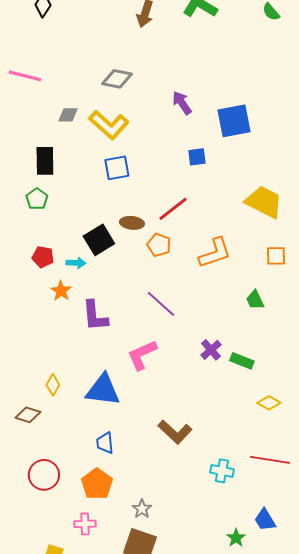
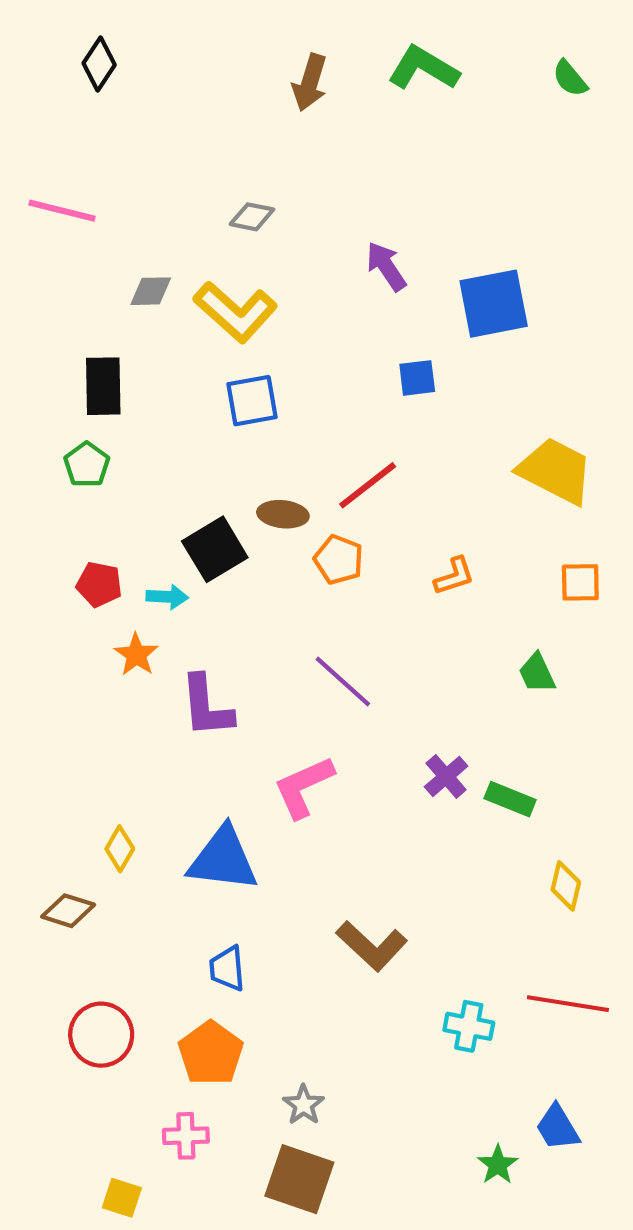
gray diamond: (117, 79) -> (252, 217), size x0.7
orange L-shape: (215, 253) -> (454, 576), size x0.6
yellow diamond: (269, 403) -> (566, 886), turned 75

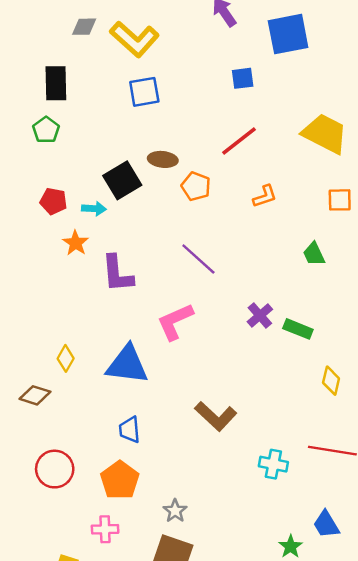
red line: (368, 485) -> (239, 141), moved

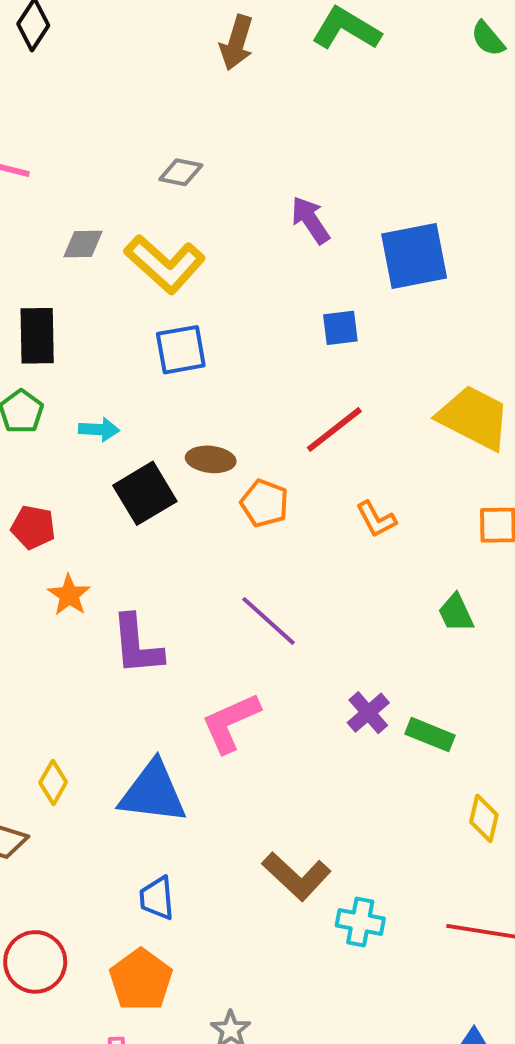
orange L-shape: (265, 196) -> (376, 519), turned 80
cyan arrow: (94, 209) -> (99, 429), moved
cyan cross: (273, 464) -> (360, 922), moved

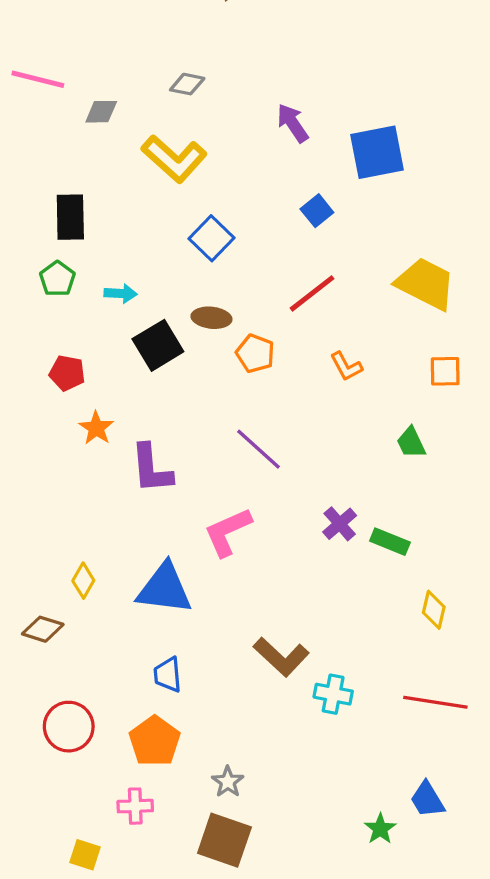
gray diamond: (83, 244) -> (101, 112), moved
blue square: (340, 328) -> (317, 211), turned -32
blue square: (181, 350) -> (211, 238), moved, turned -36

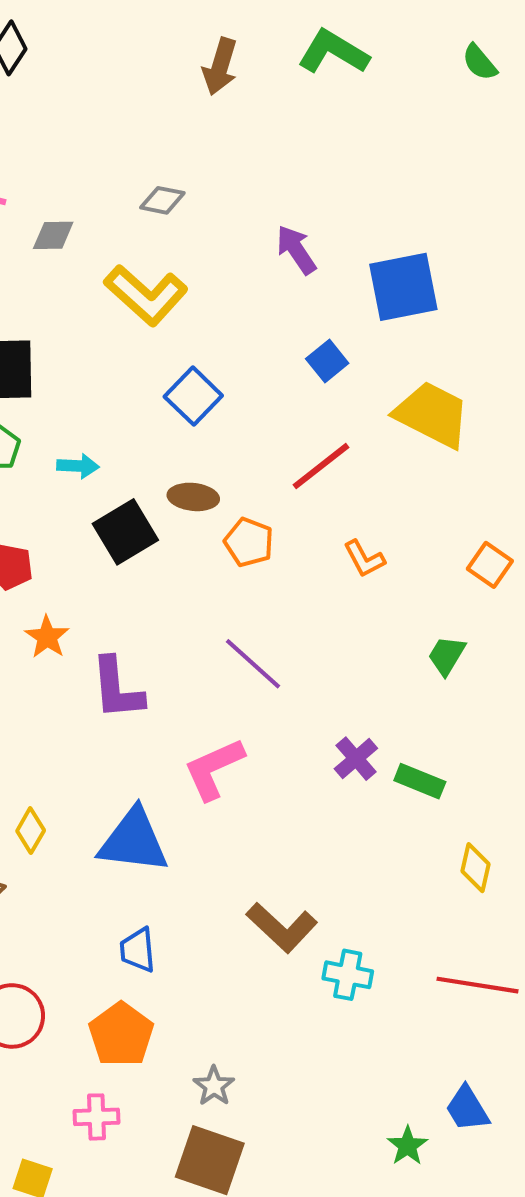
yellow trapezoid: (426, 284) -> (432, 415), moved
orange square: (445, 371) -> (490, 565), turned 36
green trapezoid: (411, 443) -> (447, 656), turned 56

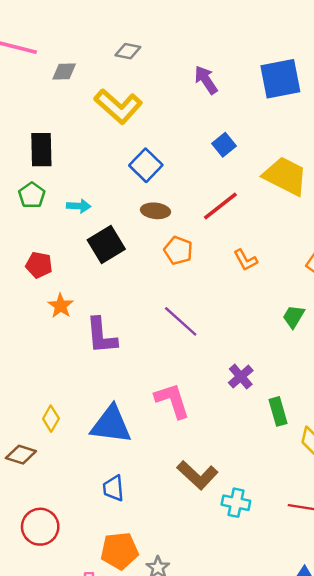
blue square: (403, 287) -> (280, 79), moved
brown ellipse: (193, 497) -> (155, 211), moved
pink L-shape: (214, 769) -> (172, 401), moved, turned 96
green rectangle: (420, 781) -> (278, 411), moved, turned 52
orange pentagon: (121, 1034) -> (119, 551), moved, turned 30

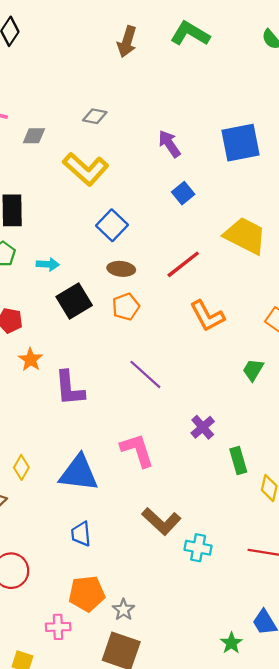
blue square: (224, 145) -> (183, 193), moved
orange pentagon: (178, 250) -> (126, 307), moved, turned 30
orange L-shape: (246, 260) -> (207, 316), size x1.5

